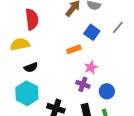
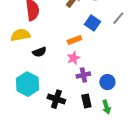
black semicircle: (31, 67) -> (39, 52), moved
pink star: (91, 67) -> (73, 58), moved
purple cross: (83, 84) -> (83, 75), turned -32

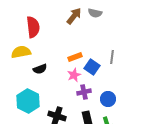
gray line: (118, 18) -> (112, 57), moved, turned -32
blue square: (92, 23) -> (92, 67), moved

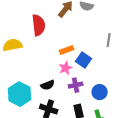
red semicircle: (33, 27) -> (39, 25), moved
gray line: (112, 57) -> (109, 40), moved
black semicircle: (40, 69) -> (48, 85), moved

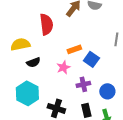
pink star: (66, 68) -> (63, 67), moved
black semicircle: (48, 85) -> (33, 62), moved

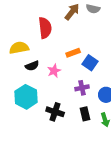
pink star: (63, 67) -> (54, 71), moved

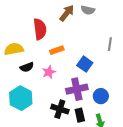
orange rectangle: (73, 53) -> (57, 50), moved
purple cross: (82, 88) -> (77, 89), size x1.5
black cross: (55, 112) -> (60, 109), moved

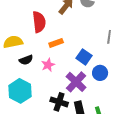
purple cross: (77, 89) -> (76, 82), turned -35
blue circle: (101, 96) -> (100, 73), moved

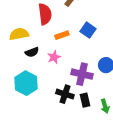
blue square: (84, 57) -> (88, 30), moved
purple cross: (76, 82) -> (82, 74), turned -30

